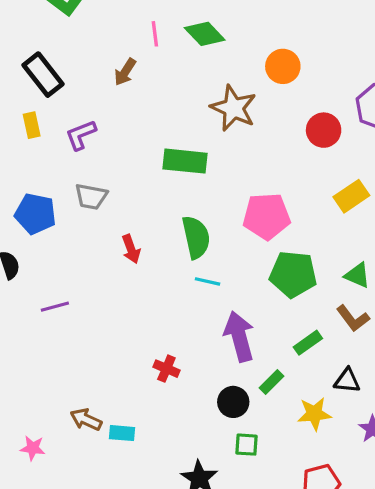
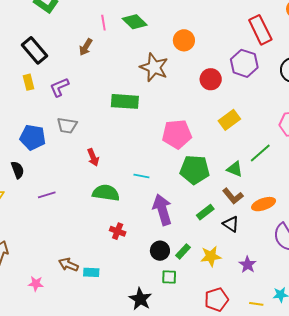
green semicircle: (196, 237) -> (106, 193), moved, turned -68
black triangle: (347, 381) -> (231, 224), moved, turned 30
green rectangle: (272, 382) -> (183, 251), moved

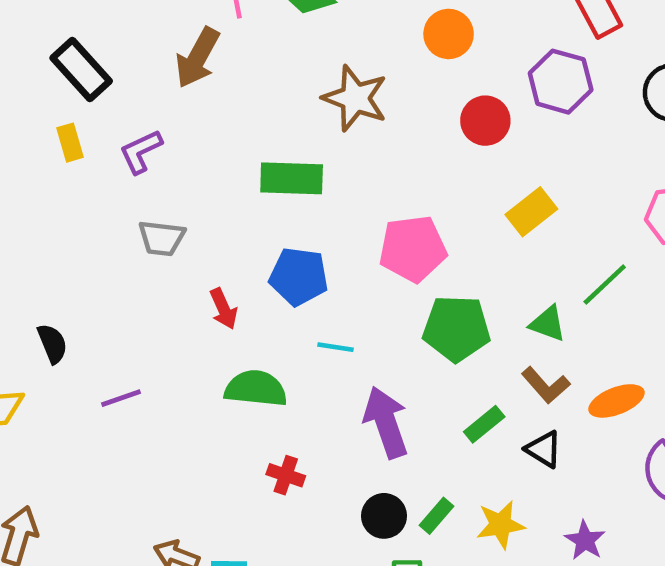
orange circle: (184, 40) -> (449, 34), moved
brown arrow: (86, 47) -> (197, 58), size x1.5
blue pentagon: (33, 137) -> (299, 276), moved

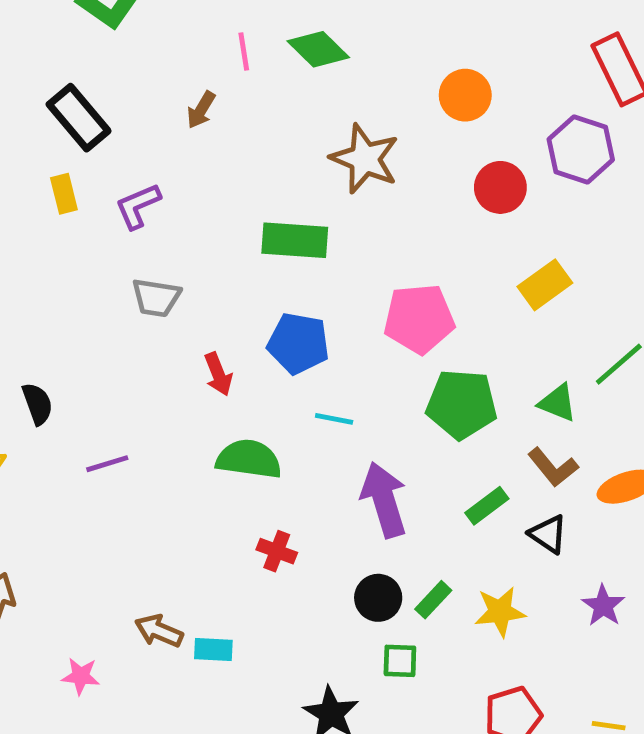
brown arrow: (197, 58) -> (201, 110), size x0.6
purple star: (585, 540) -> (603, 606), moved

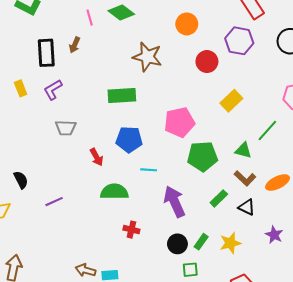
black rectangle: (79, 118) -> (46, 53), moved, turned 44

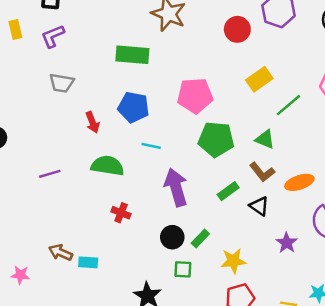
green line: (267, 131) -> (289, 105), moved
purple line: (54, 202) -> (50, 174), moved
yellow star: (230, 243) -> (233, 261), moved

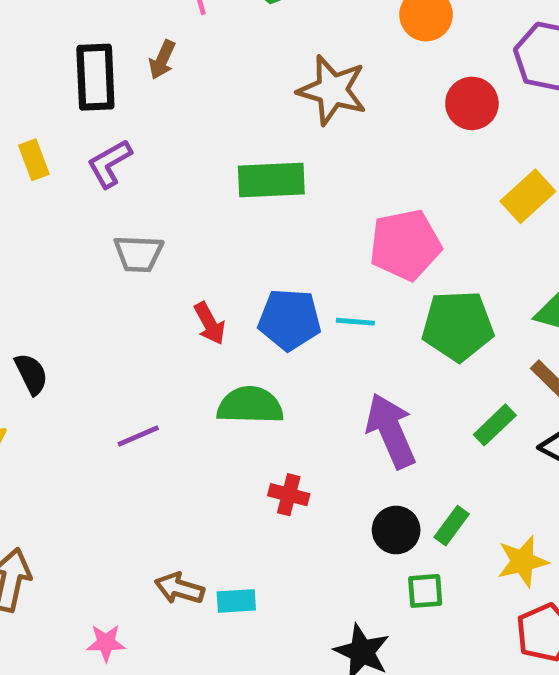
blue pentagon: (134, 107) -> (290, 320), moved
cyan line: (151, 146) -> (355, 322), moved

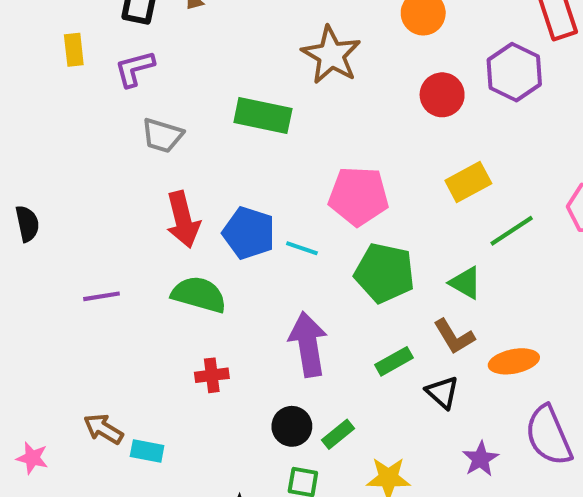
gray trapezoid: (138, 254) -> (162, 135), moved
red arrow: (210, 323) -> (183, 219), size x1.5
red cross: (289, 495) -> (212, 375), turned -36

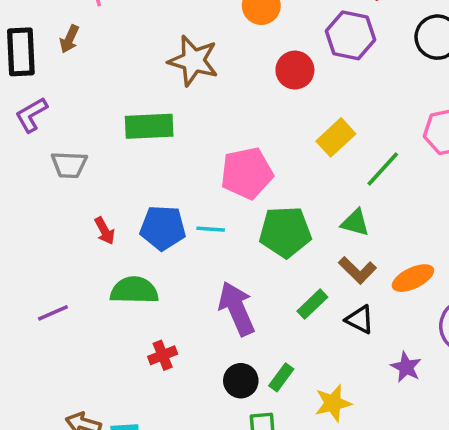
red arrow: (183, 219) -> (105, 231), size x0.6

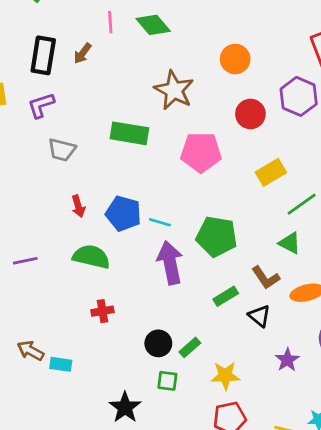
pink pentagon: (247, 173) -> (201, 152), moved
green triangle: (355, 223) -> (290, 243), moved
purple arrow: (237, 308) -> (170, 263), moved

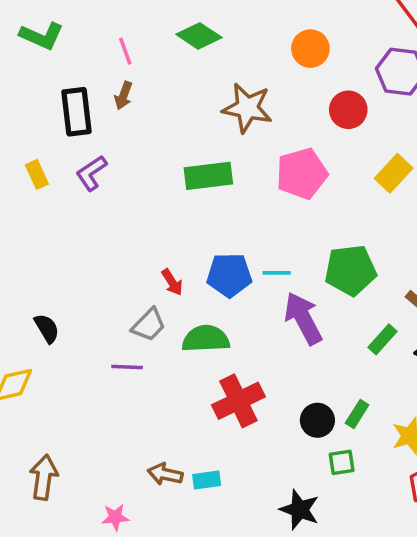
pink line: (110, 22) -> (125, 51), moved
gray trapezoid: (62, 150) -> (149, 325), moved, turned -44
purple line: (25, 261) -> (127, 367), turned 30
red cross: (102, 311) -> (238, 401), size x1.8

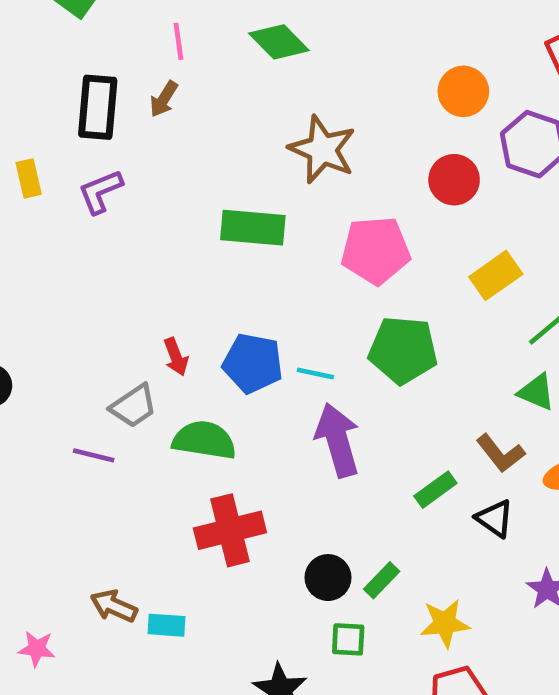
orange circle: (310, 49) -> (463, 91), moved
green pentagon: (350, 270) -> (403, 350), moved

